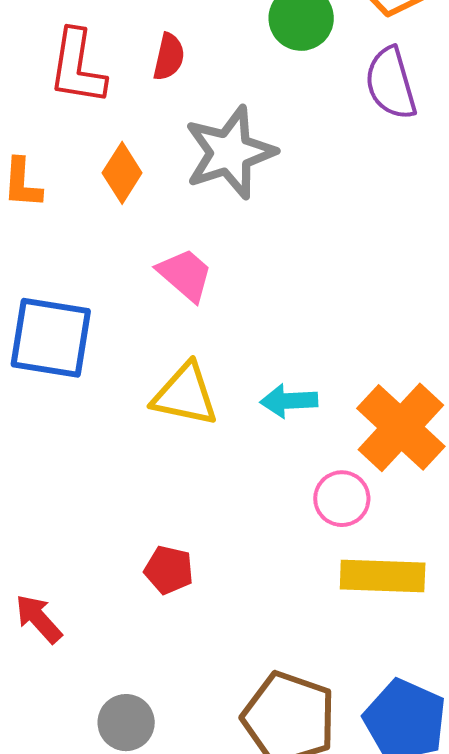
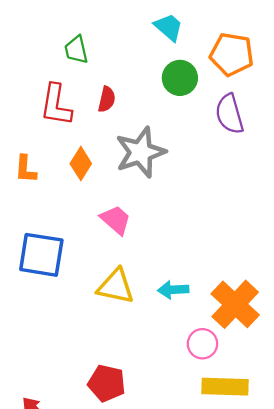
red pentagon: (169, 570) -> (107, 383), size x1.4

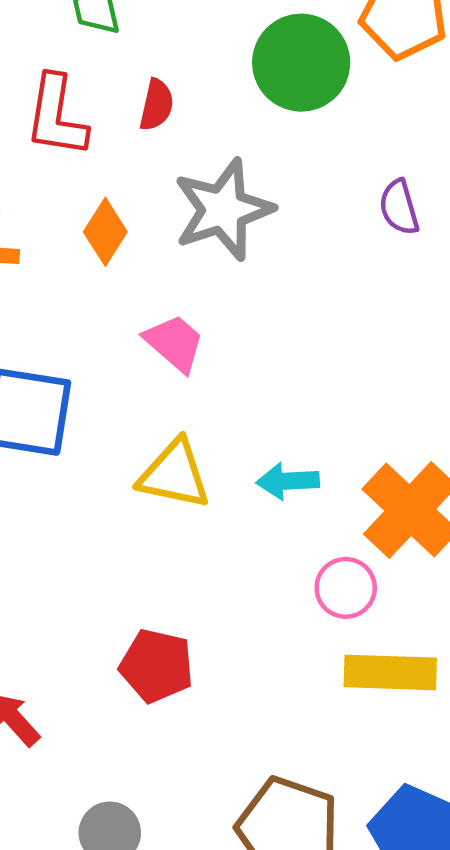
green circle: (180, 78) -> (301, 63), size x1.4
purple semicircle: (229, 114) -> (399, 207), moved, size x0.7

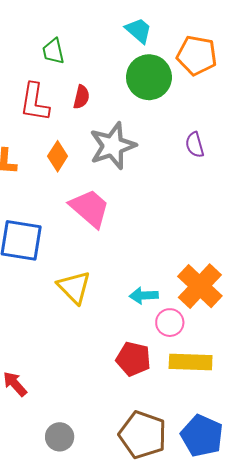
pink trapezoid: (174, 343) -> (90, 208), size x1.4
yellow triangle: (174, 474) -> (74, 287), moved, turned 33
cyan arrow: (288, 481) -> (144, 296), moved
red pentagon: (157, 666) -> (133, 359), moved

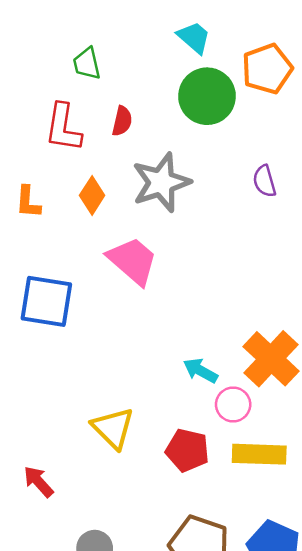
orange pentagon: (197, 55) -> (267, 69), turned -30
yellow triangle: (74, 287) -> (113, 428), moved
cyan arrow: (144, 296) -> (200, 371), turned 32

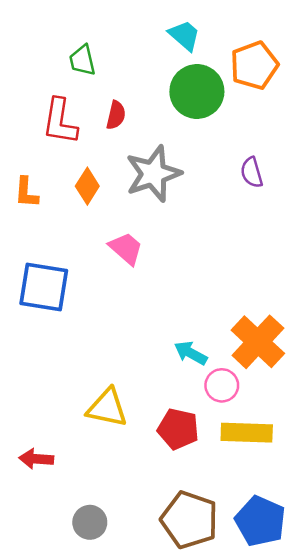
pink trapezoid: (133, 261) -> (126, 248), size x0.7
yellow triangle: (113, 428) -> (107, 408), turned -33
red arrow: (38, 482) -> (36, 459), turned -44

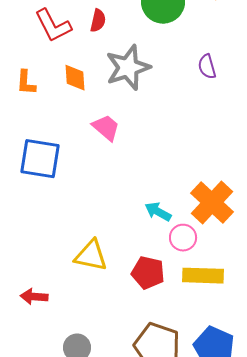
red L-shape: (60, 121) -> (53, 26), turned -36
orange diamond: (87, 186) -> (75, 78), turned -36

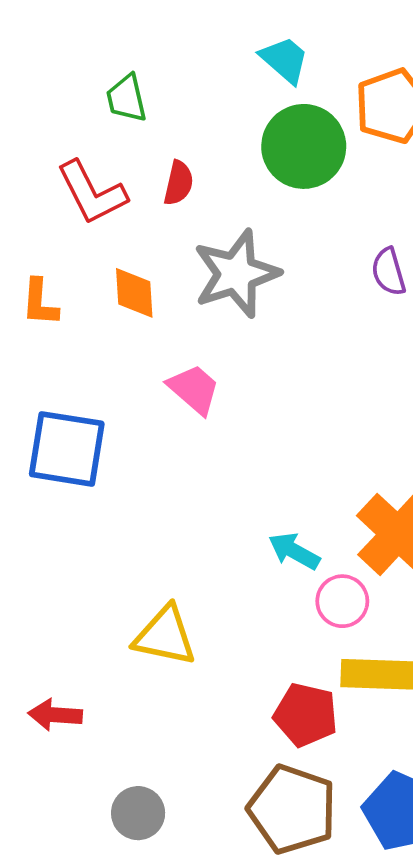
red pentagon: (148, 273) -> (306, 715), moved

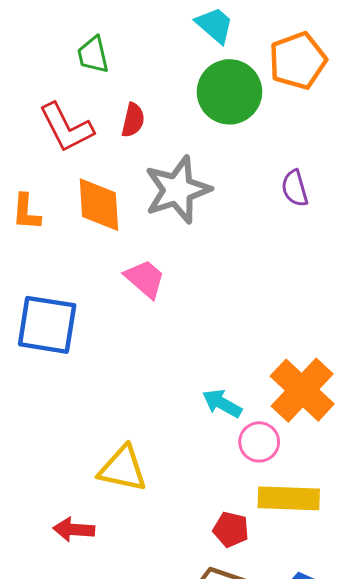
orange diamond: (134, 293) -> (99, 205), size x1.4
red arrow: (55, 715) -> (74, 529), moved
red pentagon: (306, 715) -> (231, 529), size x0.7

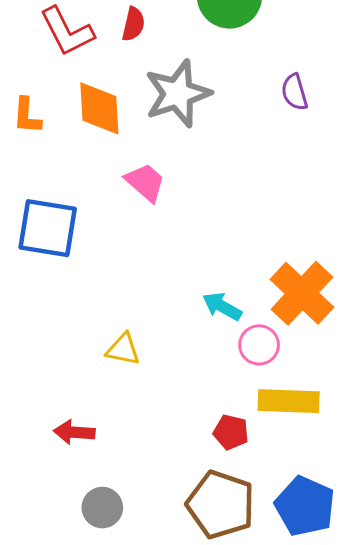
yellow triangle: (123, 469) -> (123, 349), moved, size x0.7

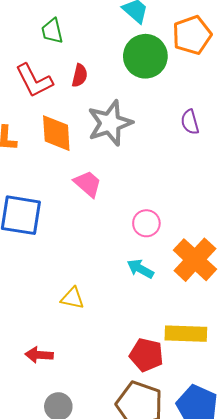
pink circle: (259, 345) -> (146, 223), moved
red pentagon: (231, 432) -> (146, 355), size x1.4

